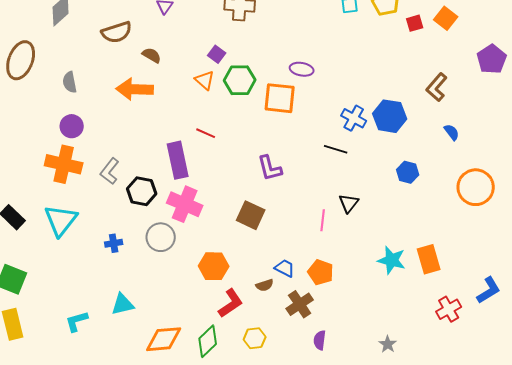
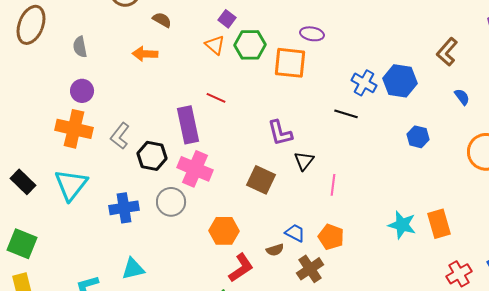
orange arrow: (135, 89) -> (145, 54), size x0.7
black triangle: (349, 203) -> (304, 161), moved
blue cross: (114, 243) -> (124, 208), size x1.6

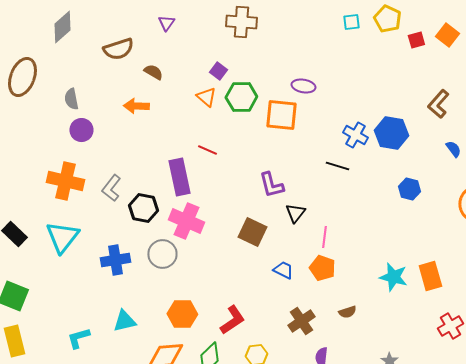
purple circle: (82, 91) -> (81, 130), moved
orange hexagon: (224, 231) -> (182, 314), moved
blue trapezoid: (295, 233) -> (283, 270), moved
orange pentagon: (331, 237) -> (322, 268), moved
brown semicircle: (275, 250) -> (347, 312), moved

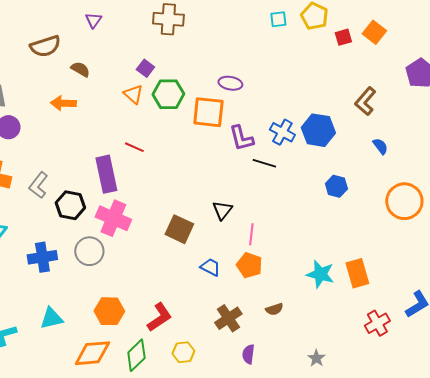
purple L-shape: (271, 185) -> (241, 138), moved

